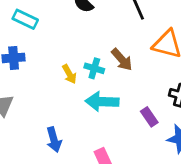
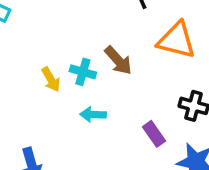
cyan arrow: (102, 102) -> (93, 115), size x0.6

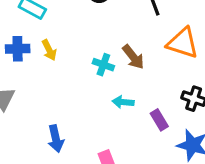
yellow arrow: (51, 79) -> (49, 50), moved
cyan arrow: (93, 115) -> (123, 102), moved

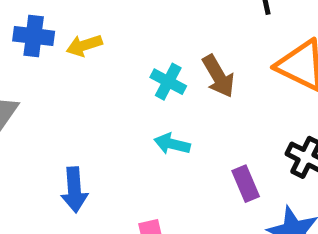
yellow arrow: (49, 50) -> (84, 45), turned 90
cyan arrow: (123, 102) -> (172, 144), moved

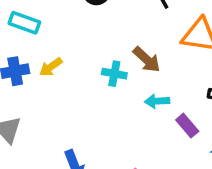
cyan arrow: (172, 144) -> (157, 101), moved

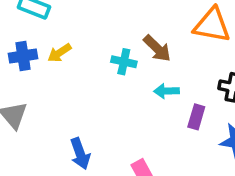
purple rectangle: (187, 126) -> (196, 117), turned 55

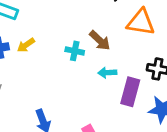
purple rectangle: (196, 117) -> (130, 92), size x1.5

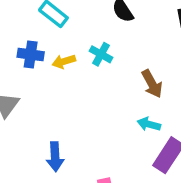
cyan cross: (75, 51) -> (101, 54), moved

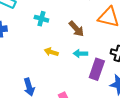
yellow arrow: (64, 61) -> (51, 52), moved, turned 48

